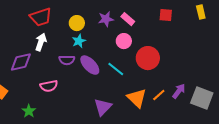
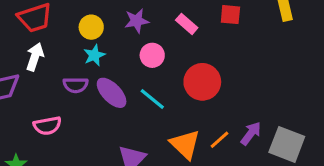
pink rectangle: (128, 19) -> (187, 24), moved
pink circle: (124, 41) -> (152, 55), moved

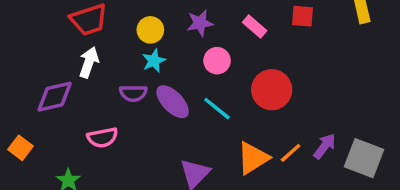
orange triangle: (185, 144) -> (253, 158), turned 44

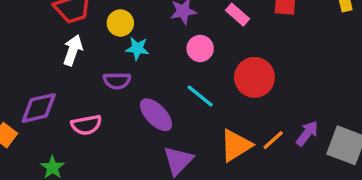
yellow circle: (150, 30) -> (120, 23), moved
cyan star: (154, 61) -> (137, 49), turned 30
purple diamond: (55, 97) -> (39, 108), moved
purple ellipse: (173, 102) -> (156, 115), moved

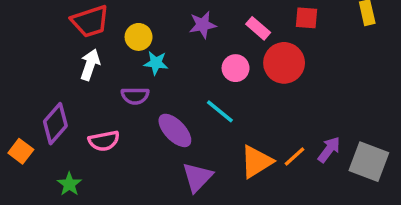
pink circle: (200, 49) -> (236, 68), moved
red circle: (254, 77) -> (284, 63), moved
purple diamond: (39, 108) -> (55, 124), turned -36

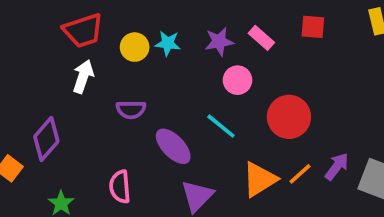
purple star: (203, 25) -> (219, 42), moved
cyan star: (156, 63) -> (168, 43), moved
red circle: (284, 63) -> (289, 117), moved
pink semicircle: (104, 141) -> (120, 187), moved, turned 96

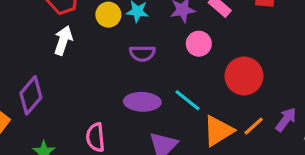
purple semicircle: (131, 110) -> (142, 53), moved
cyan line: (221, 126) -> (187, 100), moved
purple ellipse: (173, 146) -> (142, 102), turned -44

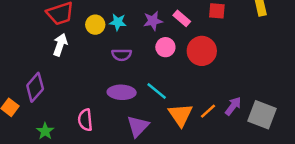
red circle: (244, 76) -> (202, 51), moved
orange triangle: (218, 131) -> (180, 115), turned -32

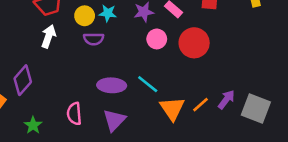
purple semicircle: (122, 55) -> (94, 39), moved
purple triangle: (138, 126) -> (114, 120), moved

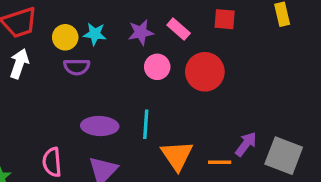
cyan line: (148, 84) -> (146, 124), turned 55
orange line: (201, 105) -> (220, 162), moved, turned 42

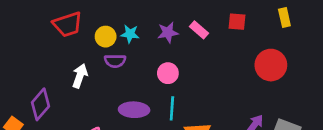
white arrow: (19, 64) -> (80, 76), moved
pink circle: (157, 67) -> (168, 73), moved
red circle: (205, 72) -> (271, 65), moved

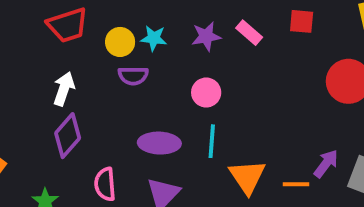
white arrow: (80, 76) -> (64, 89), moved
purple diamond: (41, 104) -> (68, 136), moved

